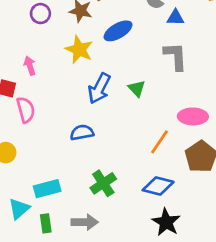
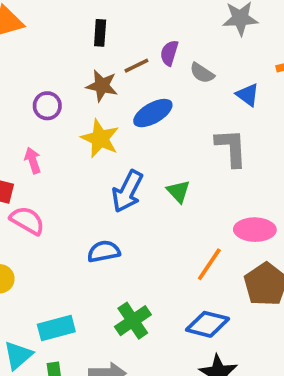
purple circle: (40, 14) -> (47, 106), moved
blue triangle: (175, 18) -> (248, 95), moved, turned 36
pink semicircle: (26, 110) -> (27, 220), turned -45

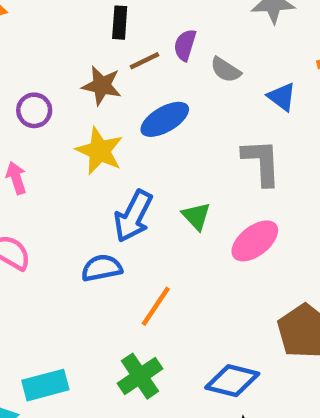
black rectangle: (100, 33) -> (120, 23), moved
pink ellipse: (255, 230) -> (255, 241), moved, turned -39
blue semicircle: (104, 251) -> (102, 268), moved
orange line: (209, 264) -> (156, 306), moved

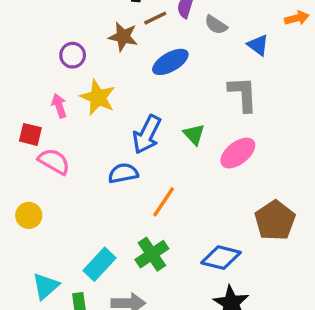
yellow star: (99, 151) -> (98, 97), moved
cyan rectangle: (45, 385) -> (100, 264), moved, turned -32

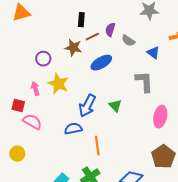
pink ellipse: (238, 153) -> (160, 117), moved, turned -40
orange line: (164, 202) -> (97, 146), turned -42

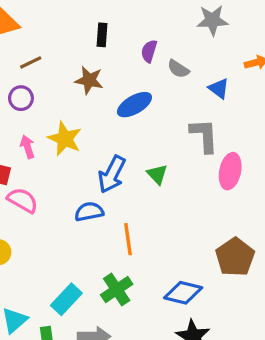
brown line: (92, 37) -> (31, 62), moved
purple circle: (43, 59) -> (21, 98), moved
pink ellipse: (160, 117) -> (230, 171), moved

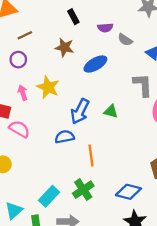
black rectangle: (102, 35) -> (73, 17), turned -32
purple semicircle: (149, 51) -> (105, 28), turned -112
green triangle: (157, 174) -> (111, 111), turned -32

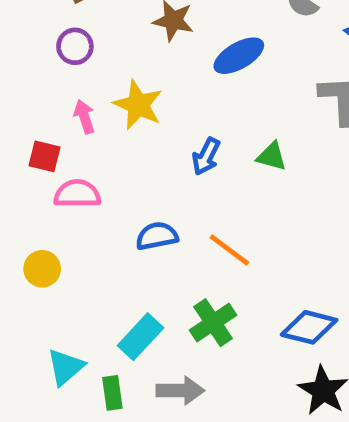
blue arrow: (80, 111) -> (206, 156), size x0.7
pink semicircle: (19, 129) -> (77, 194), turned -30
blue semicircle: (65, 137) -> (157, 236), moved
orange line: (91, 155) -> (229, 250), turned -45

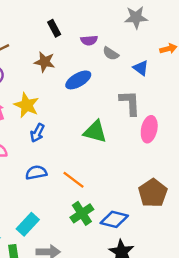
blue arrow: (206, 156) -> (37, 133), moved
green triangle: (272, 156) -> (95, 132), size x1.5
green cross: (213, 323) -> (82, 213), moved

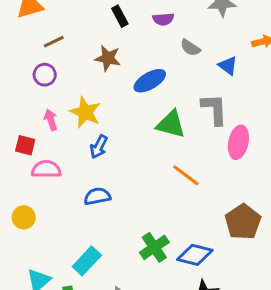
purple semicircle: (89, 40) -> (163, 19), moved
green triangle: (95, 132) -> (171, 124), moved
orange line: (73, 180) -> (186, 175), moved

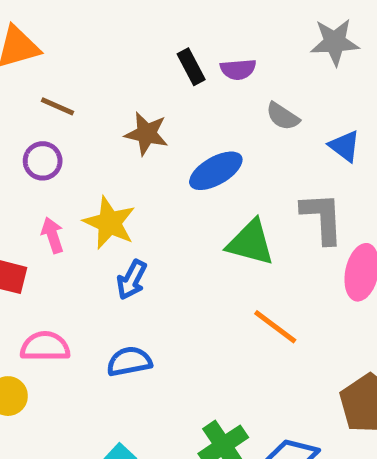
black rectangle: (120, 16) -> (191, 67), moved
brown line: (54, 42) -> (57, 106), turned 50
pink semicircle: (46, 169) -> (45, 347), moved

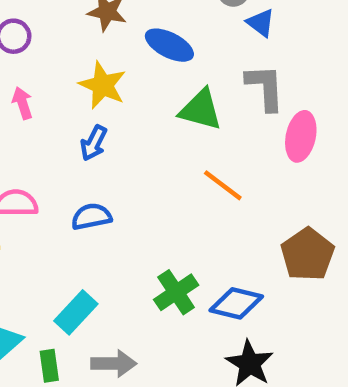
blue triangle: (345, 146) -> (261, 23), moved
blue ellipse: (216, 171) -> (169, 45), turned 57
yellow star: (109, 223) -> (103, 85), moved

